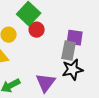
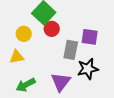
gray rectangle: (69, 51) -> (71, 50), moved

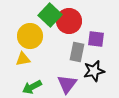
red circle: (52, 29) -> (69, 21), moved, size x1.6
yellow circle: (24, 34) -> (30, 36), size x1.6

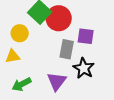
yellow circle: (30, 36) -> (20, 33), size x0.7
black star: (94, 71) -> (84, 68), turned -30

